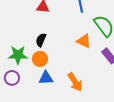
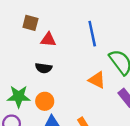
black semicircle: (41, 40) -> (44, 68), moved, turned -104

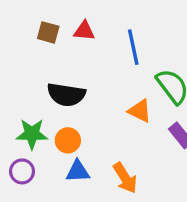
red triangle: (48, 40) -> (84, 31), moved
black semicircle: (44, 68) -> (66, 95), size x1.6

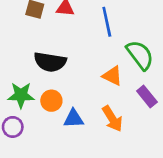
blue triangle: (78, 171) -> (74, 119), moved
orange arrow: (125, 178) -> (112, 119), moved

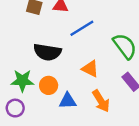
blue line: (107, 22) -> (82, 28), moved, turned 70
orange triangle: (112, 76) -> (90, 69), moved

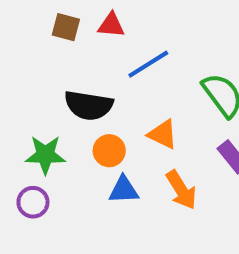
orange circle: (49, 85) -> (109, 151), moved

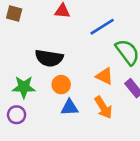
brown square: (66, 27) -> (14, 13), moved
blue line: (148, 64) -> (102, 27), moved
orange triangle: (163, 134) -> (105, 76), moved

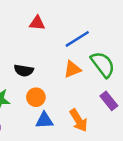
black semicircle: (49, 58) -> (24, 70), size x0.7
orange triangle: (105, 76) -> (72, 69), moved, turned -48

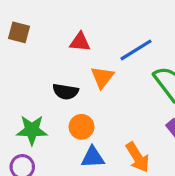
red triangle: (37, 23) -> (80, 42), moved
orange triangle: (72, 69) -> (102, 77), moved, turned -30

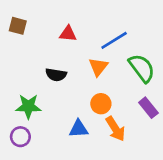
orange triangle: (102, 77) -> (98, 67), moved
orange circle: (82, 127) -> (101, 104), moved

